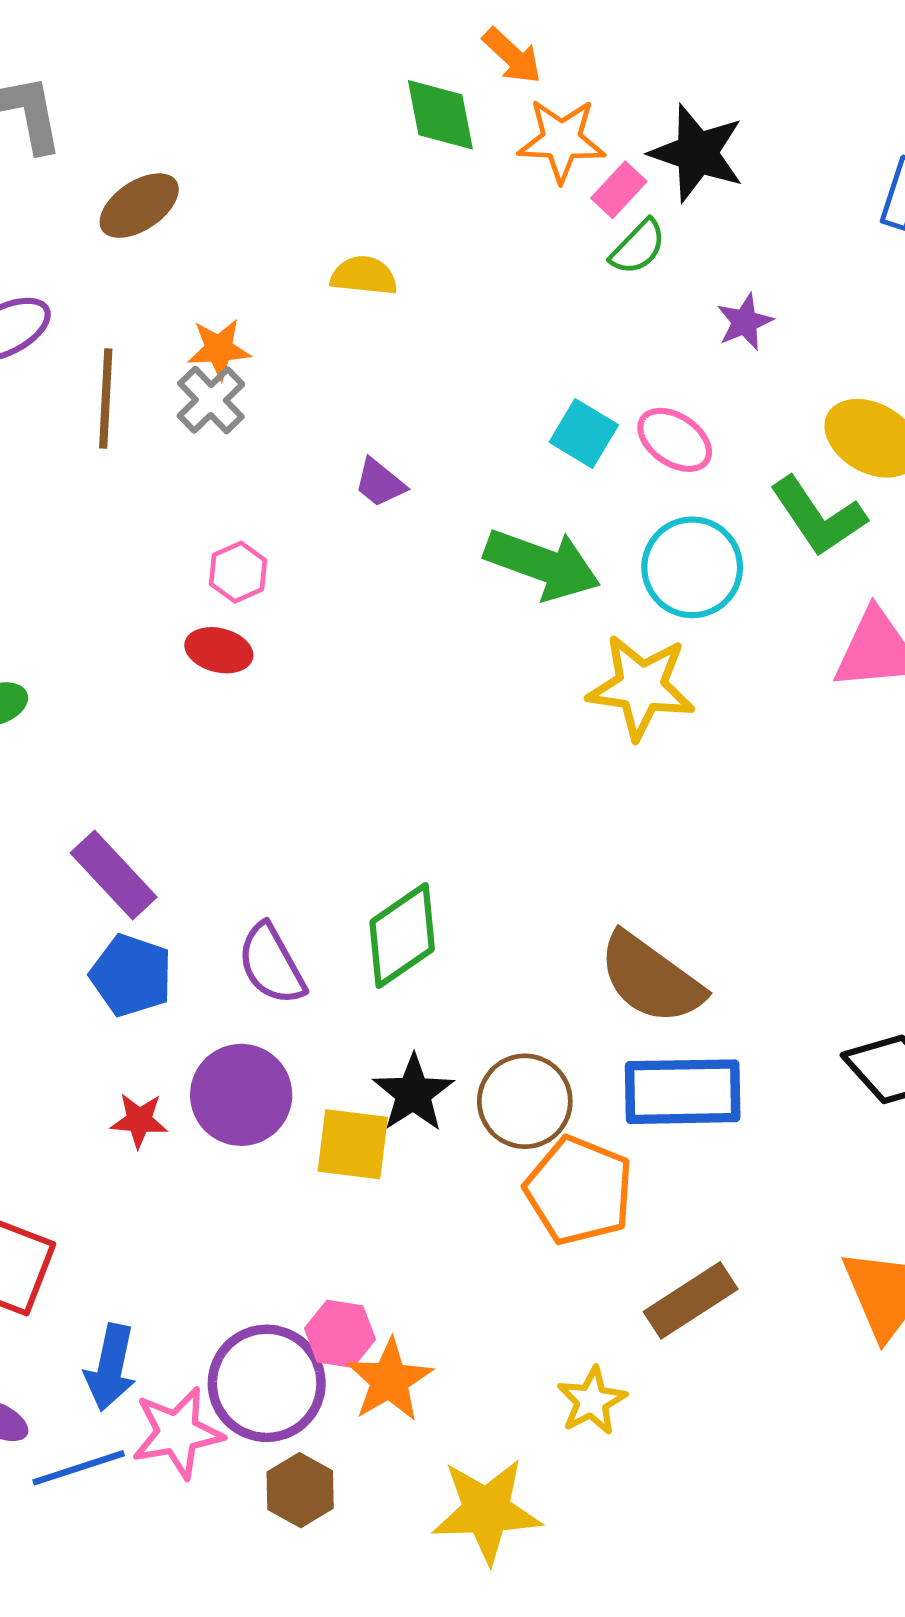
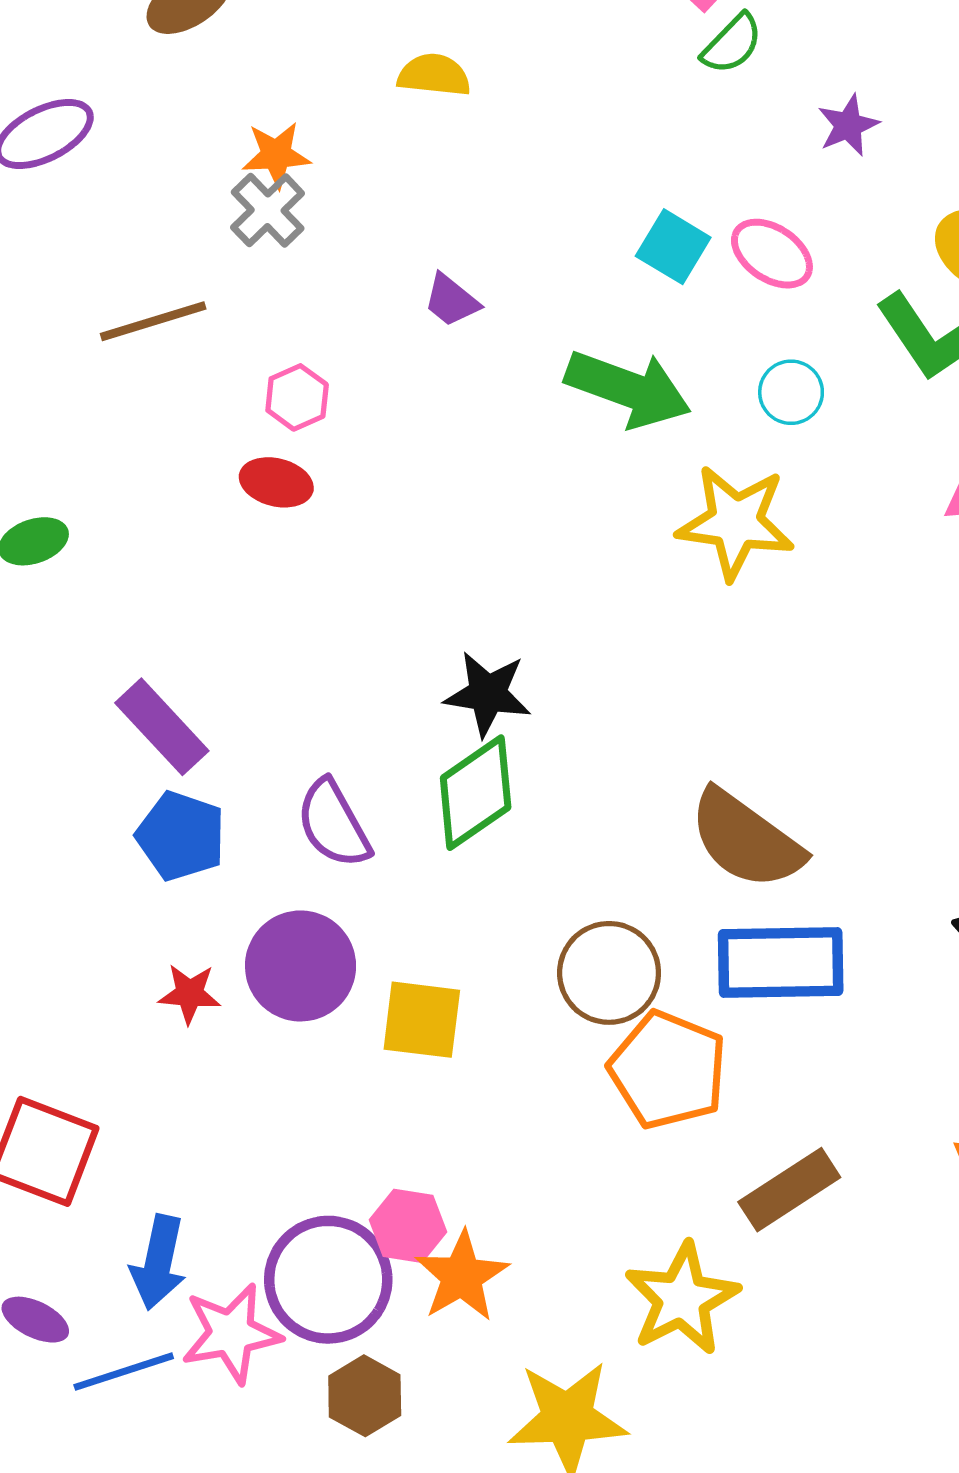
brown line: (106, 398) -> (153, 321), moved, turned 70
cyan circle: (692, 567) -> (791, 392), size x0.6
black star: (413, 1093) -> (488, 694), moved, turned -30
yellow star: (592, 1401) -> (682, 1299), size x1.5

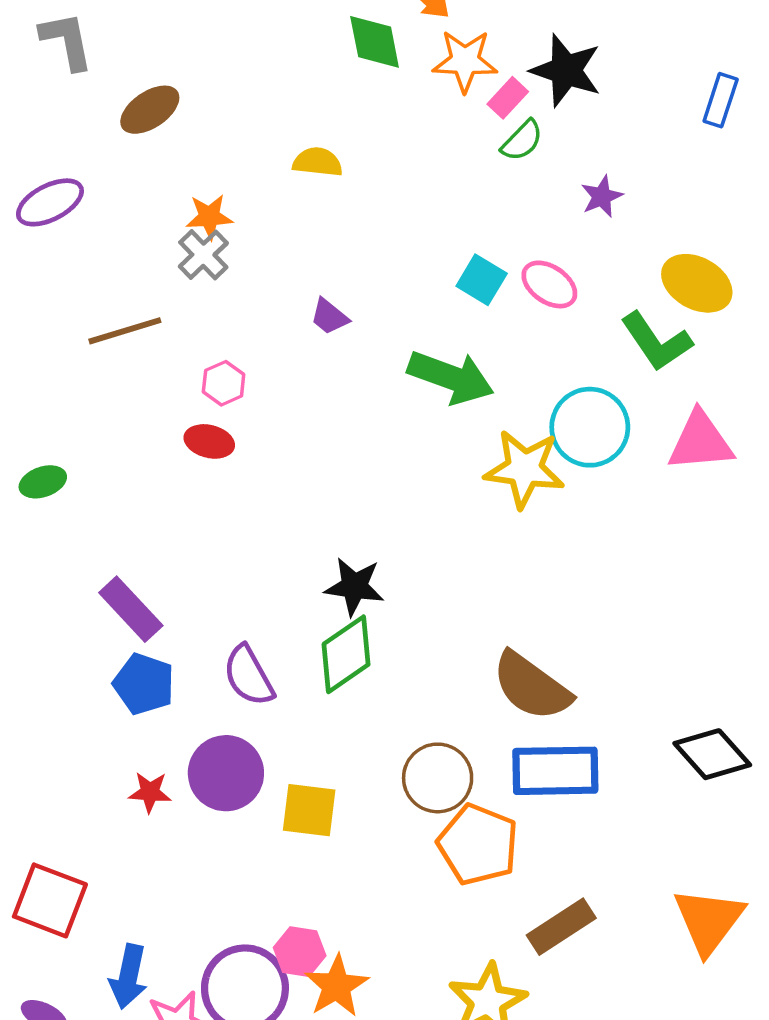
cyan circle: (791, 392) -> (590, 427), moved, size x1.8

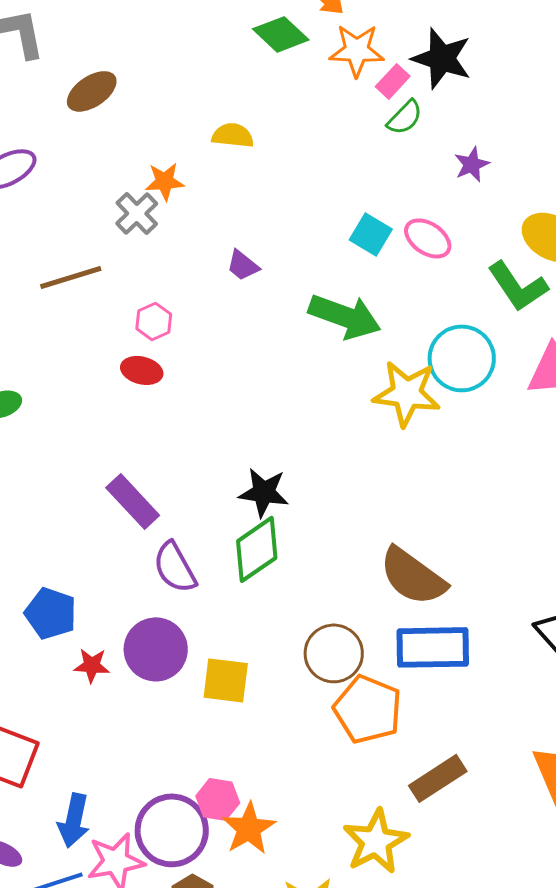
green diamond: (375, 42) -> (281, 34), turned -36
orange star: (209, 217) -> (165, 181), moved
purple rectangle: (131, 609) -> (133, 501), moved
blue pentagon: (144, 684) -> (51, 613), moved

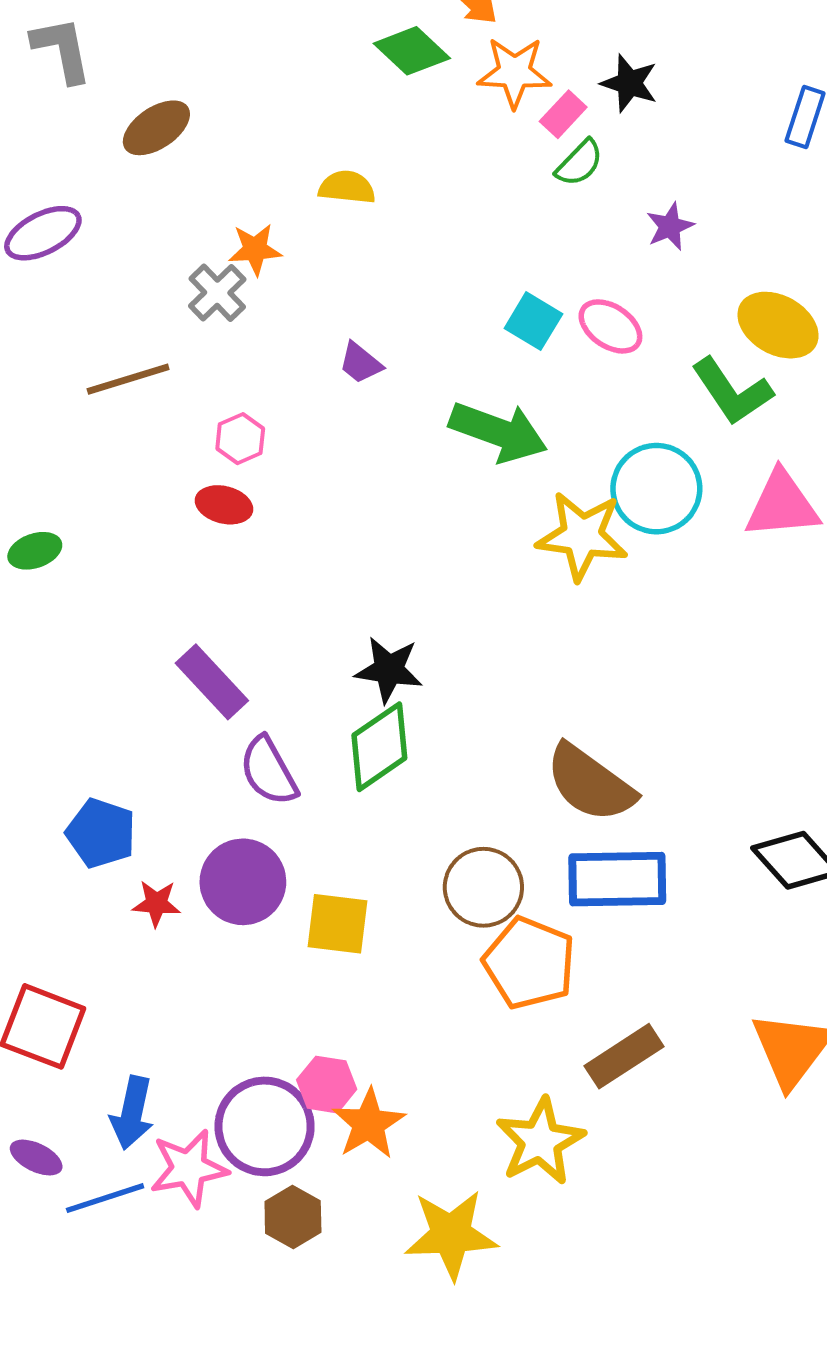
black star: (442, 58) -> (629, 83), size x0.7

